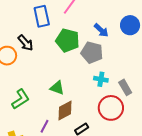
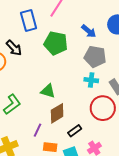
gray pentagon: (92, 53) -> (95, 57), moved

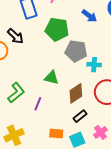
gray pentagon: (95, 57) -> (76, 51), moved
brown diamond: (57, 113) -> (76, 93), moved
purple line: (37, 130) -> (38, 104), moved

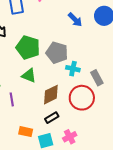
green pentagon: (57, 29) -> (28, 48), moved
purple line: (38, 104) -> (12, 99), turned -40

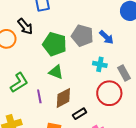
blue arrow: (75, 20) -> (106, 37), moved
gray pentagon: (57, 53) -> (82, 36), moved
brown diamond: (51, 95) -> (63, 98), moved

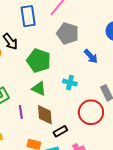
gray pentagon: (82, 36) -> (68, 33), moved
cyan cross: (100, 64) -> (70, 83), moved
brown diamond: (63, 98) -> (45, 115), turned -70

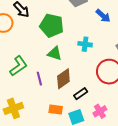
brown diamond: (45, 115) -> (63, 79), turned 65

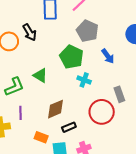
green pentagon: (52, 26) -> (71, 57), moved
green triangle: (55, 53) -> (40, 75), moved
purple line: (39, 79) -> (21, 113), moved

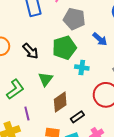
black arrow: (30, 32) -> (31, 51), moved
green pentagon: (71, 57) -> (64, 48), turned -30
green triangle: (40, 75) -> (46, 79), moved, turned 49

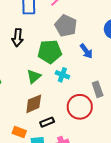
black arrow: (31, 51) -> (18, 38), moved, turned 36
green triangle: (46, 79) -> (34, 76), moved

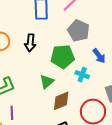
cyan cross: (62, 75) -> (82, 75), moved
brown diamond: (34, 104) -> (61, 101), moved

